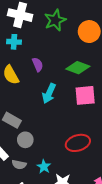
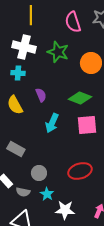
green star: (55, 20) -> (58, 52), turned -30
gray circle: (25, 140) -> (39, 173), moved

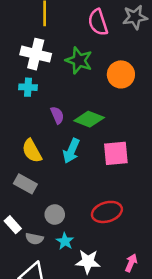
green diamond: (80, 98) -> (89, 119), moved
yellow semicircle: (15, 105) -> (32, 151), moved

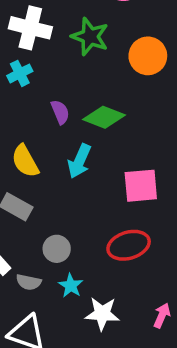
cyan cross: (28, 87) -> (20, 73), turned -30
pink square: (116, 153) -> (141, 186), moved

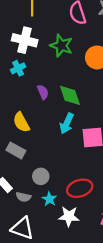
green diamond: (104, 117) -> (70, 95), turned 50
cyan arrow: (79, 161) -> (67, 123), moved
red ellipse: (129, 245) -> (80, 188), moved

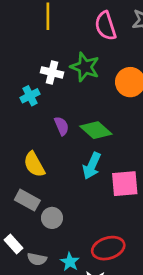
white cross: (25, 40) -> (52, 72), moved, size x0.7
green diamond: (70, 95) -> (96, 130), turned -30
gray circle: (41, 176) -> (52, 218), moved

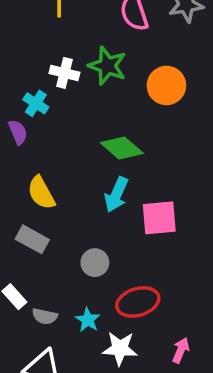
cyan cross: (30, 96) -> (36, 103), turned -30
purple semicircle: (62, 126) -> (18, 132), moved
gray circle: (52, 218) -> (95, 263), moved

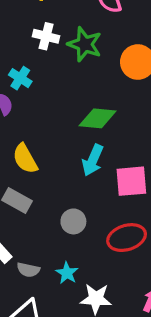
white cross: (64, 73) -> (46, 36), moved
green diamond: (122, 148) -> (98, 118), turned -36
red ellipse: (138, 302) -> (127, 238), moved

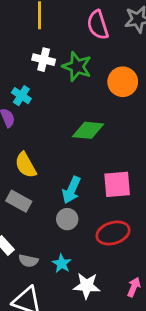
cyan arrow: (93, 160) -> (71, 190), moved

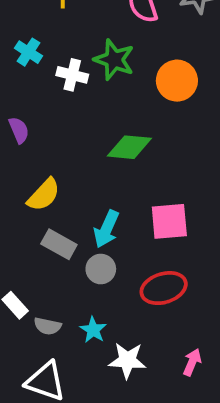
white cross: (44, 60) -> (72, 75), moved
cyan cross: (21, 96) -> (28, 52), moved
yellow semicircle: (26, 165) -> (44, 195), turned -108
gray rectangle: (19, 201) -> (59, 244), moved

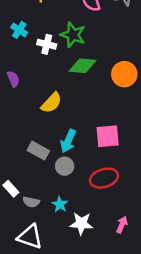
orange circle: (177, 81) -> (124, 74), moved
green diamond: (129, 147) -> (83, 66), moved
yellow semicircle: (44, 195) -> (51, 103), moved

